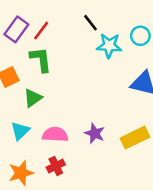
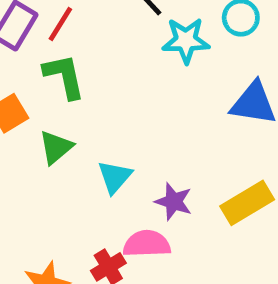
cyan triangle: (20, 131) -> (115, 177), moved
pink semicircle: (55, 134) -> (147, 244), moved

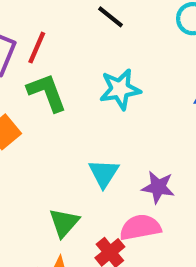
cyan star: (186, 40) -> (120, 89), moved
green triangle: (56, 147) -> (64, 223), moved

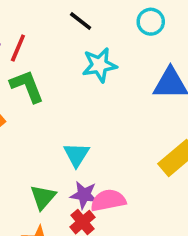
cyan star: (120, 89) -> (99, 65), moved
purple star: (158, 187) -> (84, 195), moved

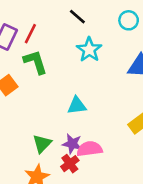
cyan star: (99, 65) -> (89, 50), turned -30
cyan triangle: (76, 155) -> (77, 106), moved, turned 48

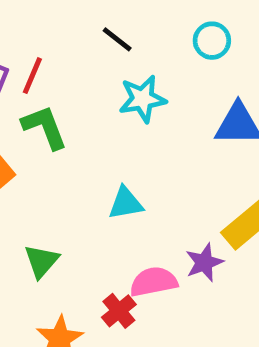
cyan star: (89, 50) -> (142, 99), turned 30
green triangle: (42, 144) -> (42, 261), moved
purple star: (72, 144) -> (204, 262), moved, turned -30

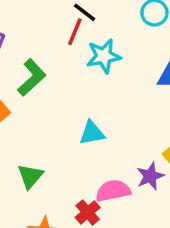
red line: (32, 76) -> (75, 32), moved
green L-shape: (45, 127) -> (32, 78), turned 69

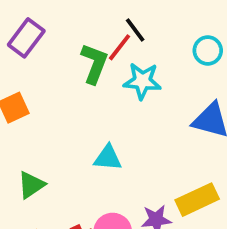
green L-shape: (32, 78) -> (94, 64), moved, turned -42

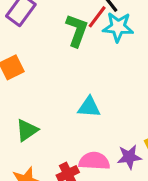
cyan star: (142, 81) -> (118, 27), moved

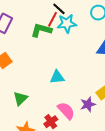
green L-shape: (77, 30) -> (41, 30), turned -85
pink semicircle: (94, 161) -> (66, 111), turned 54

